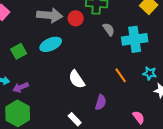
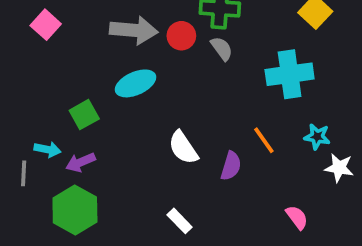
gray semicircle: (109, 29) -> (222, 49), moved
green square: (19, 51) -> (84, 115), moved
purple semicircle: (101, 102) -> (231, 166), moved

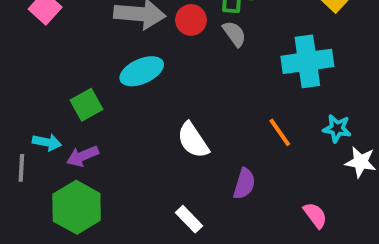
purple semicircle: (231, 166) -> (244, 184), moved

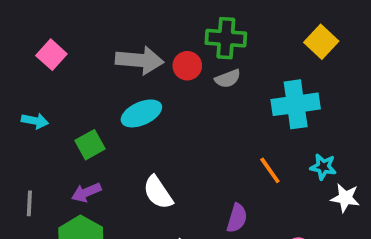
gray semicircle: (234, 34) -> (228, 79), turned 105
white semicircle: (193, 140) -> (158, 192), moved
cyan arrow: (47, 142) -> (35, 121), moved

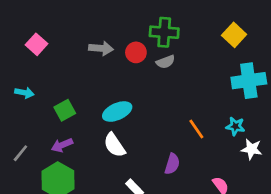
gray arrow: (140, 60) -> (101, 48), size x0.7
cyan cross: (296, 104) -> (249, 81), moved
cyan ellipse: (141, 113) -> (117, 112), moved
gray line: (29, 203) -> (20, 153), turned 36

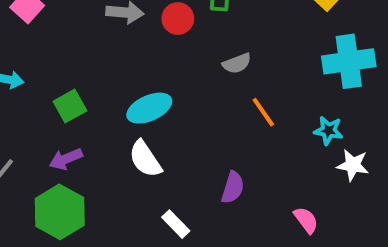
gray semicircle: (166, 62) -> (237, 63), moved
orange line: (196, 129) -> (263, 112), moved

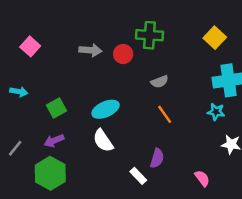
orange line: (263, 112) -> (165, 114), moved
cyan star: (328, 130) -> (216, 112), moved
white rectangle: (176, 224) -> (138, 176), moved

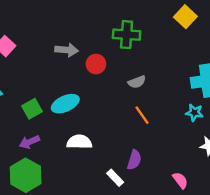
yellow square: (215, 38) -> (185, 17), moved
red circle: (123, 54) -> (96, 64), moved
cyan ellipse: (106, 109) -> (65, 104), moved
white semicircle: (103, 141) -> (79, 142), turned 125

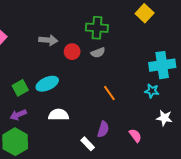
gray semicircle: (137, 82) -> (98, 53), moved
pink semicircle: (180, 180) -> (135, 136), moved

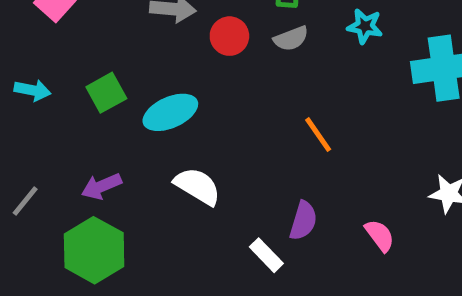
green square: (20, 88) -> (106, 93), moved
cyan star: (152, 91) -> (365, 26), moved
white semicircle: (59, 115) -> (197, 186), turned 30

